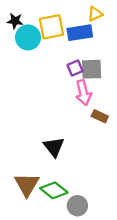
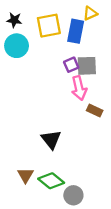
blue rectangle: (80, 33) -> (76, 31), turned -70
cyan circle: (28, 37) -> (17, 46), moved
brown triangle: (27, 185) -> (25, 175), size x0.7

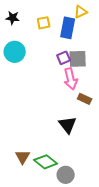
yellow square: (49, 26) -> (44, 23), size x0.6
cyan circle: (17, 46) -> (15, 52), moved
black triangle: (51, 139) -> (68, 125), moved

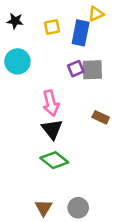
pink arrow: (71, 79) -> (51, 103), moved
black triangle: (68, 125) -> (52, 129), moved
brown triangle: (23, 157) -> (44, 208), moved
green diamond: (46, 162) -> (54, 160), moved

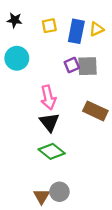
yellow triangle: (96, 14) -> (96, 29), moved
brown rectangle: (101, 117) -> (95, 111), size x1.5
gray circle: (78, 208) -> (59, 192), moved

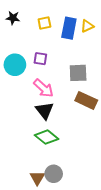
cyan circle: (17, 58) -> (15, 65), moved
purple square: (72, 65) -> (40, 59), moved, turned 32
gray square: (88, 66) -> (78, 73), moved
pink arrow: (48, 98) -> (43, 88), turned -35

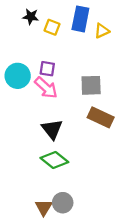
black star: (13, 18) -> (31, 17), moved
yellow square: (44, 23) -> (52, 27), turned 32
blue rectangle: (69, 28) -> (80, 19), moved
pink arrow: (43, 88) -> (46, 88), moved

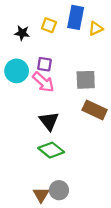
black star: (31, 17) -> (22, 33), moved

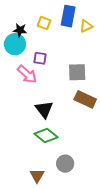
cyan circle: (17, 71) -> (15, 44), moved
pink arrow: (43, 82) -> (27, 74), moved
gray circle: (59, 190) -> (65, 164), moved

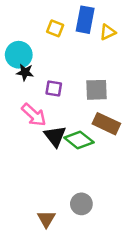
black star: (20, 30) -> (25, 72), moved
purple square: (40, 58) -> (54, 89), moved
pink arrow: (27, 74) -> (34, 115), moved
green diamond: (46, 135) -> (79, 140), moved

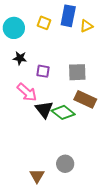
cyan circle: (19, 55) -> (14, 28), moved

